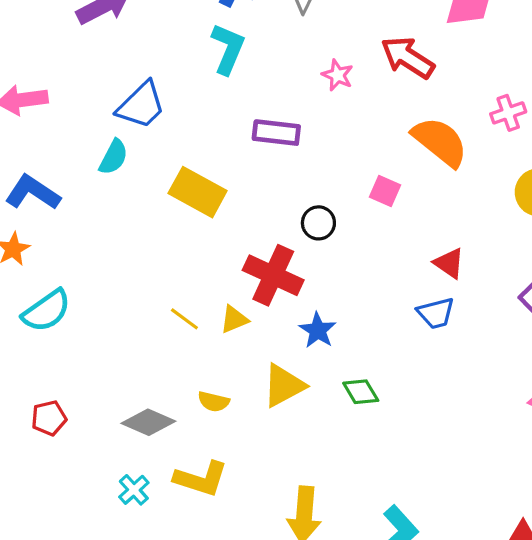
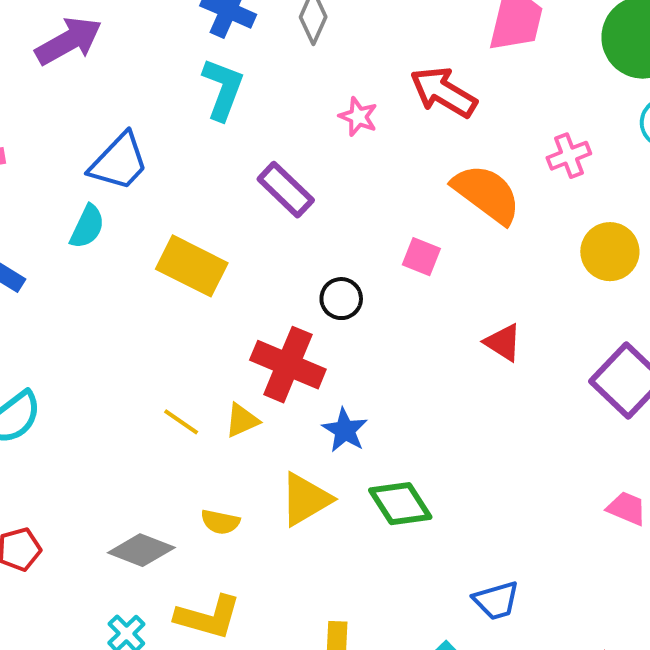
purple rectangle: (276, 133) -> (286, 190), turned 39
blue trapezoid: (436, 313) -> (496, 600), moved
green diamond: (361, 392) -> (400, 504), size x1.4

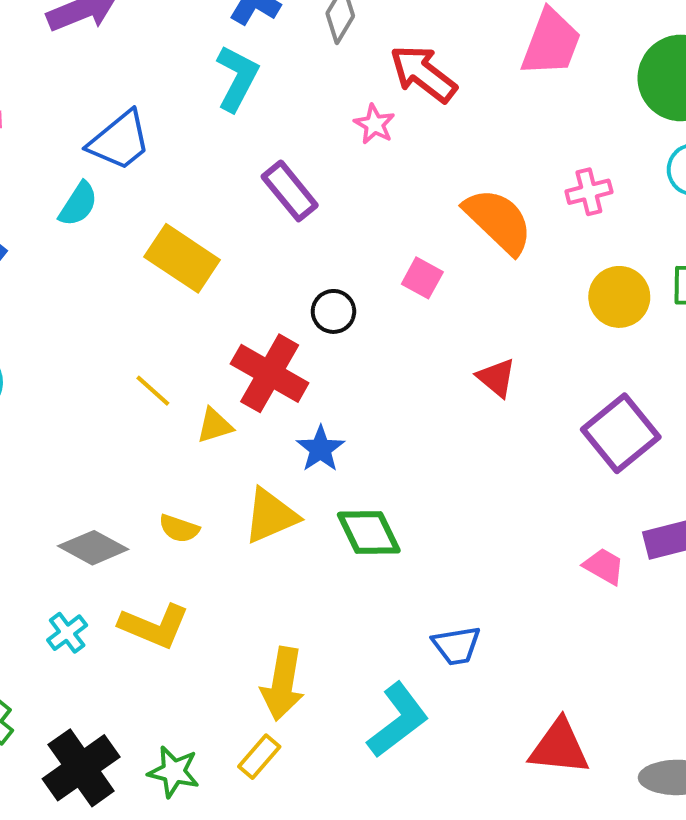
red arrow: (443, 92) -> (423, 74), moved
yellow line: (181, 422) -> (153, 391), moved

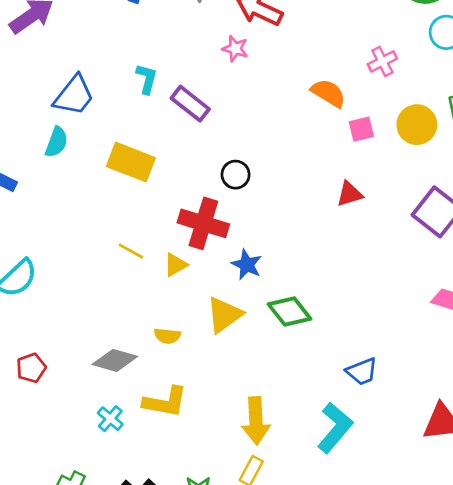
cyan L-shape: (237, 78) -> (147, 79), moved, size x0.7
orange semicircle: (498, 221) -> (328, 93), size x0.7
pink square: (422, 278) -> (361, 129), moved, turned -30
red triangle: (496, 378) -> (349, 194), turned -44

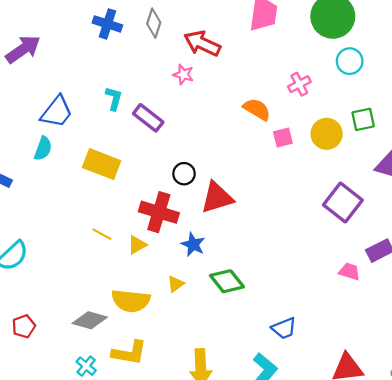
red triangle: (349, 194) -> (217, 198), moved, size x1.6
yellow triangle: (224, 315) -> (176, 284), size x0.6
yellow semicircle: (167, 336) -> (131, 301), size x1.8

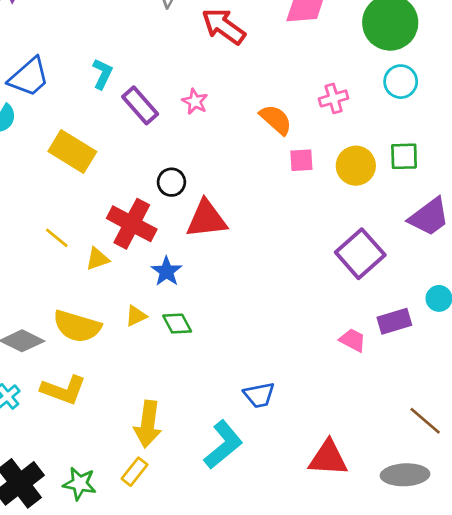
pink star: (183, 75) -> (195, 101), moved
green diamond: (227, 281) -> (177, 324), moved, size x0.7

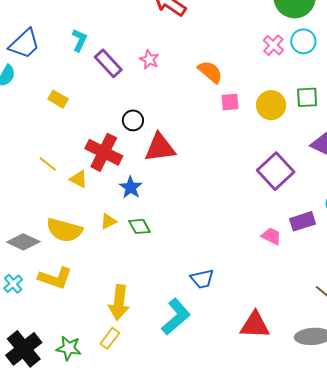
pink cross: (334, 98) -> (273, 45), moved, turned -30
yellow rectangle: (72, 152) -> (58, 99), size x0.6
yellow triangle: (97, 259) -> (79, 179), turned 48

